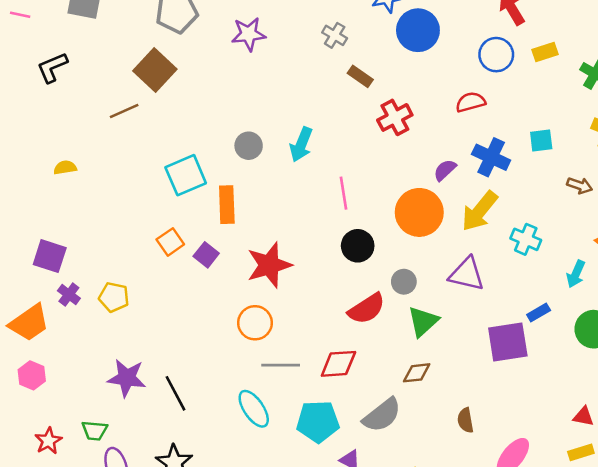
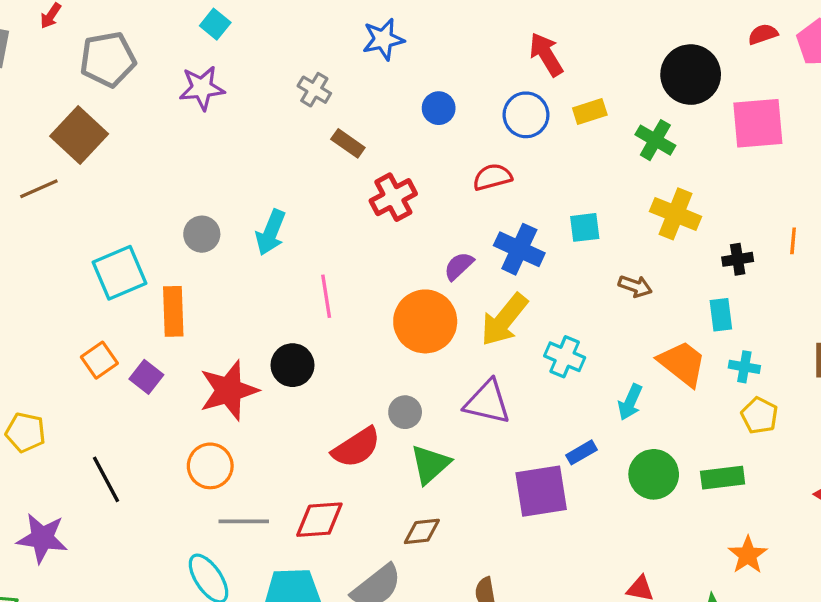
blue circle: (418, 30) -> (439, 108), moved, size x0.6
black circle: (358, 246) -> (293, 365), moved
black line: (175, 393) -> (106, 479), moved

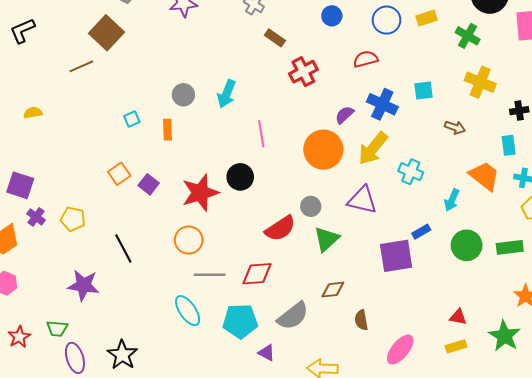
cyan square: (119, 273) -> (132, 119), size x0.5
orange rectangle: (173, 311) -> (168, 130), moved, size x0.7
brown diamond: (422, 531) -> (333, 290), moved

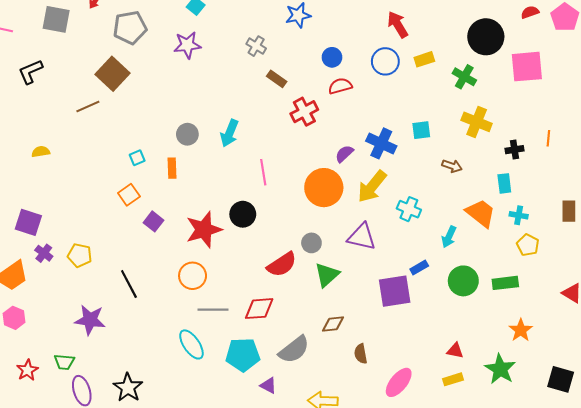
red semicircle: (365, 59) -> (340, 86), moved
orange square: (119, 174) -> (129, 195), moved

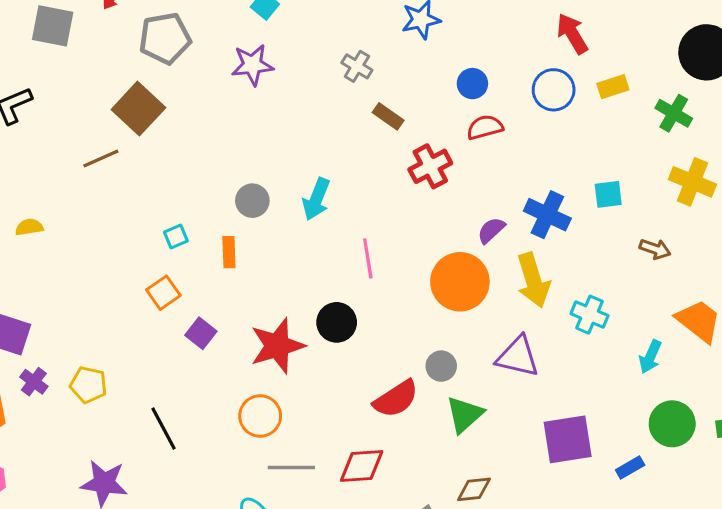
yellow arrow: (372, 187) -> (533, 280), turned -56
blue rectangle: (419, 268) -> (630, 468), moved

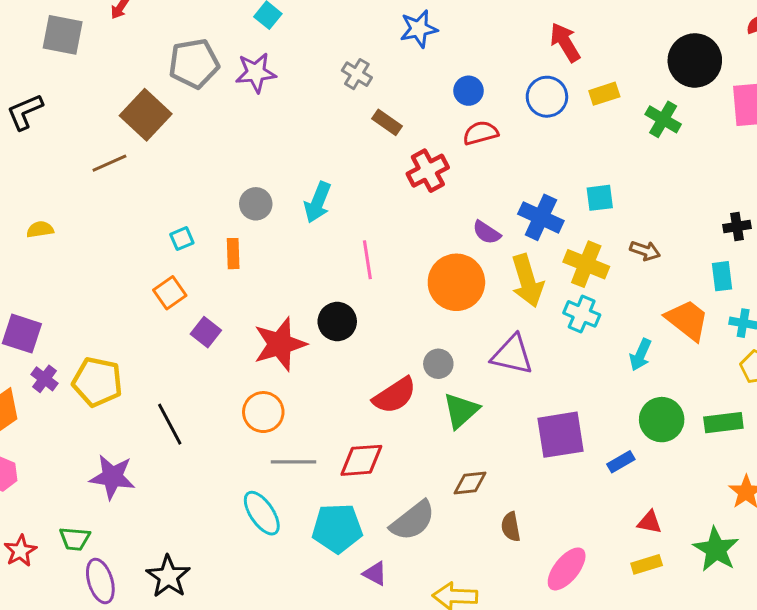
gray pentagon: (165, 38) -> (194, 64), moved
yellow cross: (692, 182) -> (586, 264), moved
purple semicircle: (491, 230) -> (487, 232), turned -104
yellow pentagon: (88, 385) -> (97, 382), size x1.4

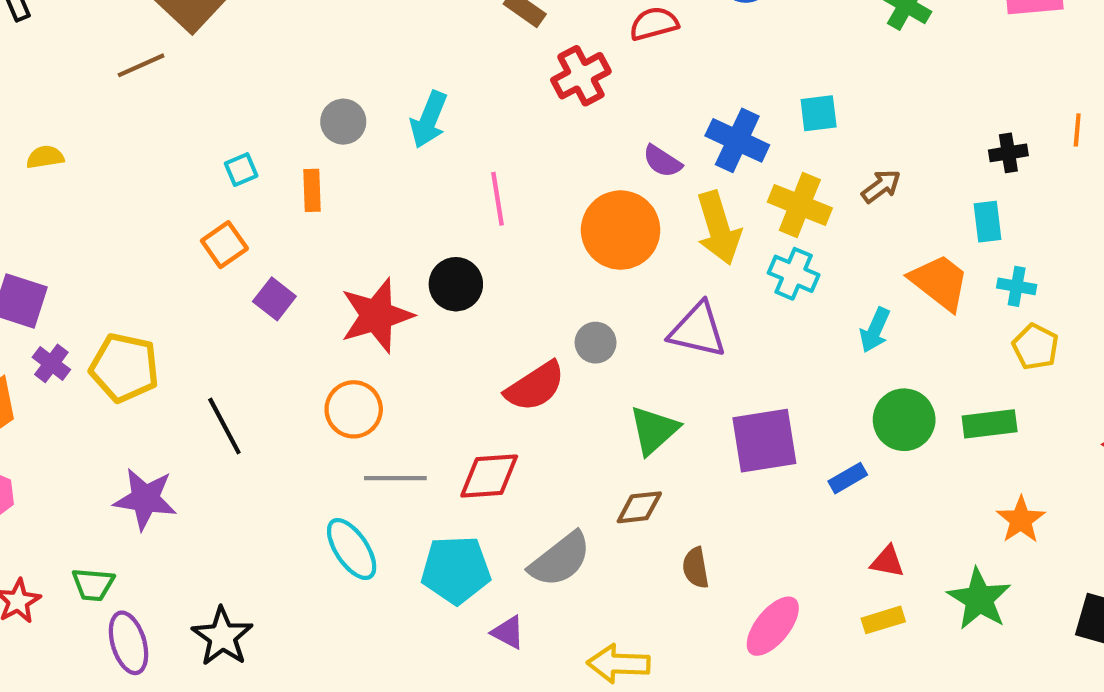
brown arrow: (645, 251) -> (881, 186), turned -56
green triangle: (461, 411) -> (654, 430), moved

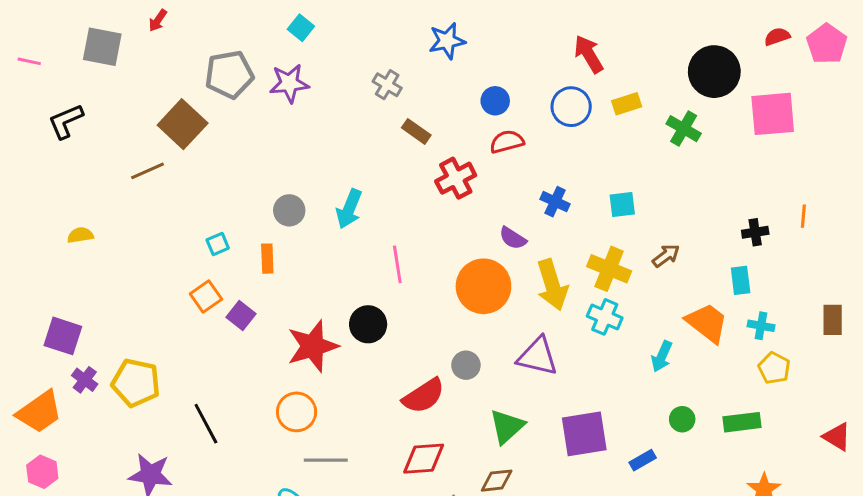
blue cross: (737, 140) -> (555, 202), moved, size x0.7
purple square: (274, 299) -> (241, 316), moved
green circle: (904, 420) -> (682, 419), size x0.6
red diamond: (489, 476) -> (424, 459), moved

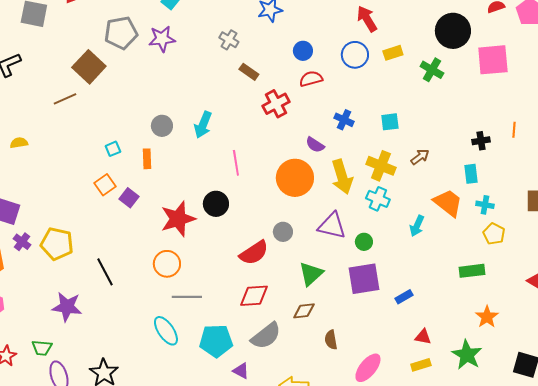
green circle: (682, 419) -> (364, 242), moved

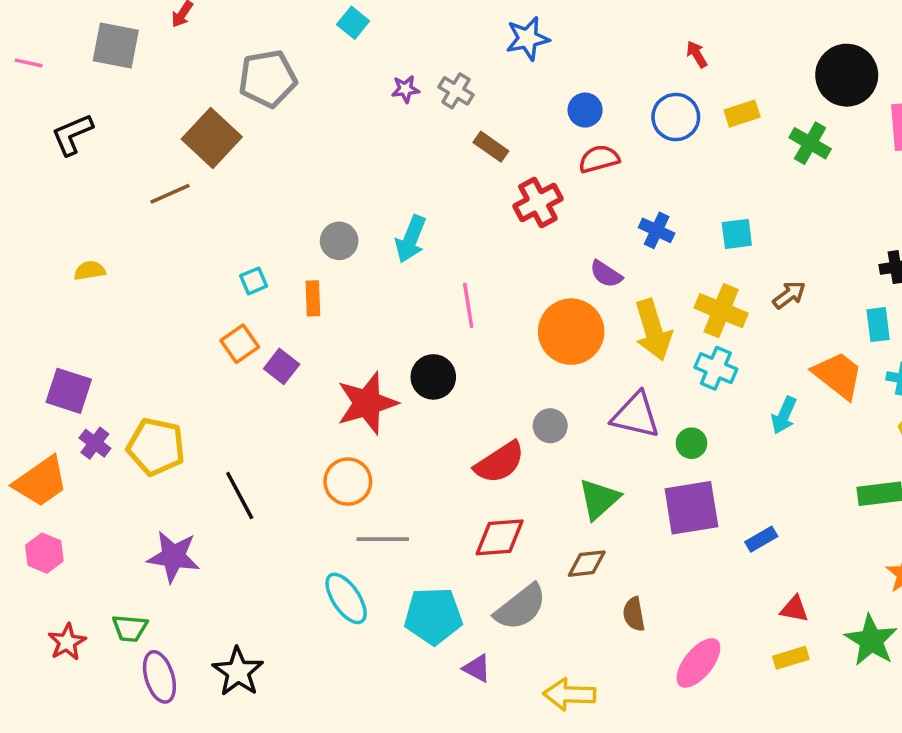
red arrow: (367, 19) -> (697, 54), size x0.6
purple star: (162, 39) -> (405, 89), moved, size x0.6

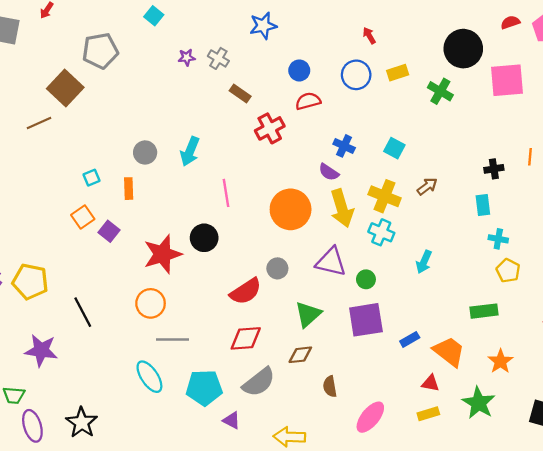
cyan square: (737, 234) -> (394, 148), turned 35
purple semicircle: (606, 274) -> (329, 172), moved
orange trapezoid: (838, 375) -> (449, 352), moved

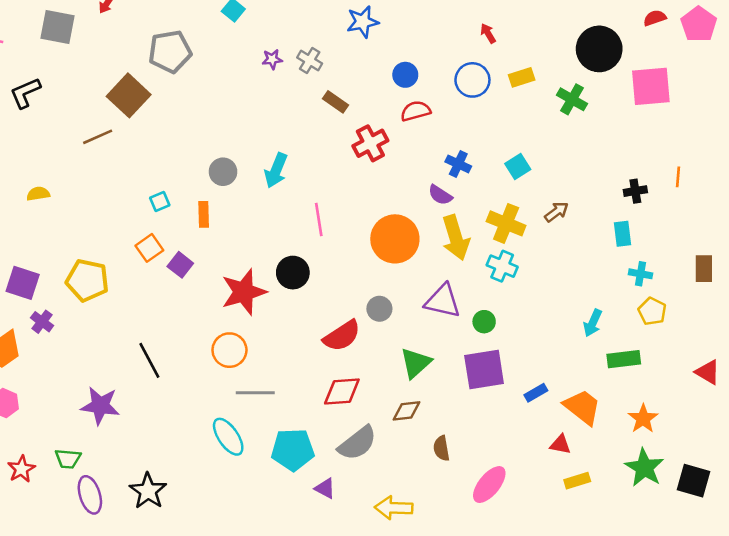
cyan square: (394, 148) -> (518, 167), turned 30
cyan arrow: (424, 262) -> (593, 323), moved
yellow pentagon: (30, 282) -> (87, 280), moved
green star: (479, 403) -> (644, 468), moved
yellow rectangle: (428, 414) -> (577, 481), moved

